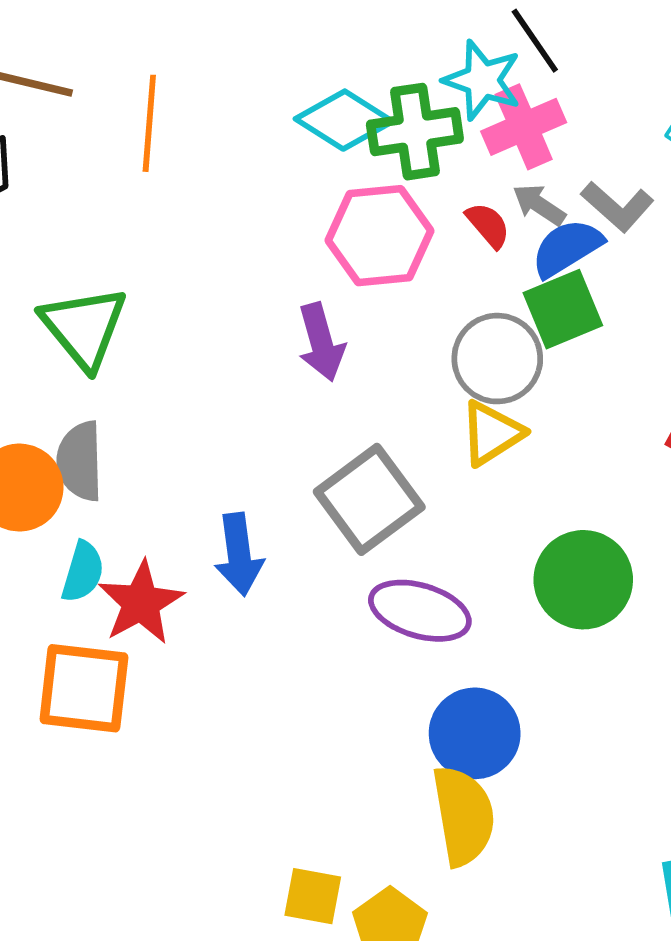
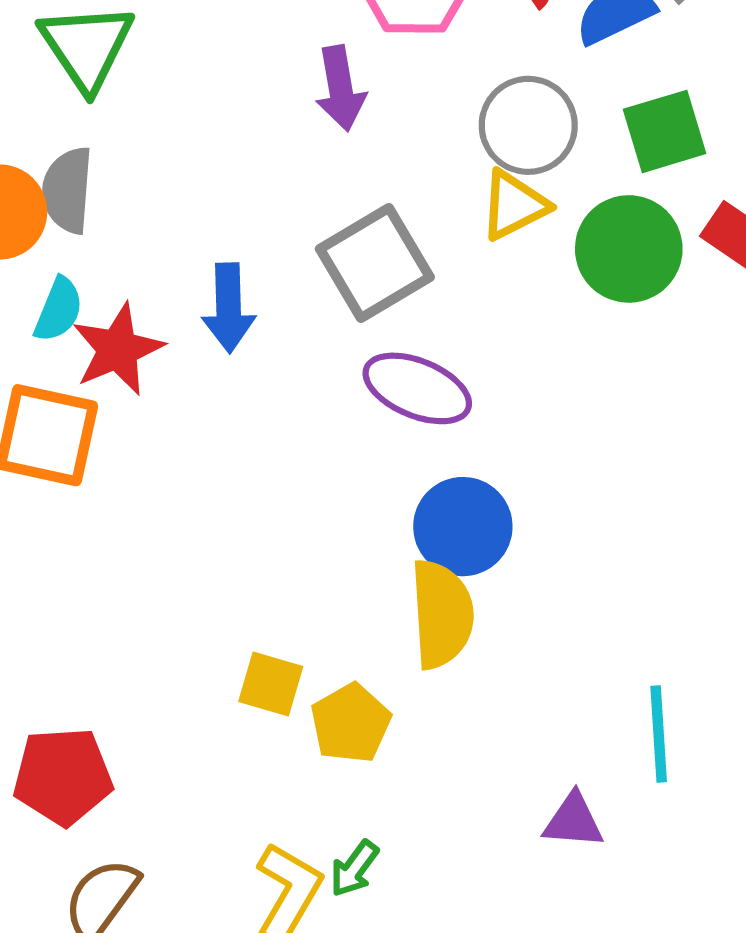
green square: (563, 309) -> (665, 131), moved
green circle: (583, 580) -> (629, 249), moved

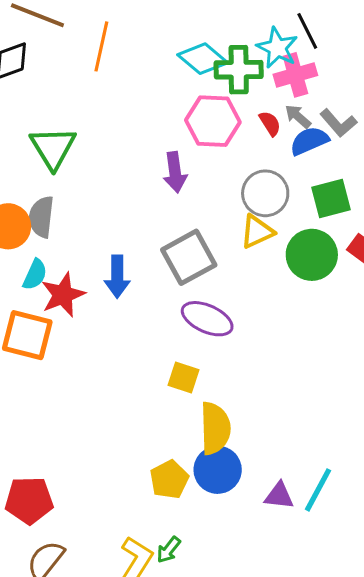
blue circle: (463, 527) -> (218, 470), moved
yellow square: (271, 684) -> (184, 377), moved
cyan line: (659, 734) -> (318, 490), turned 30
purple triangle: (573, 821) -> (279, 496), moved

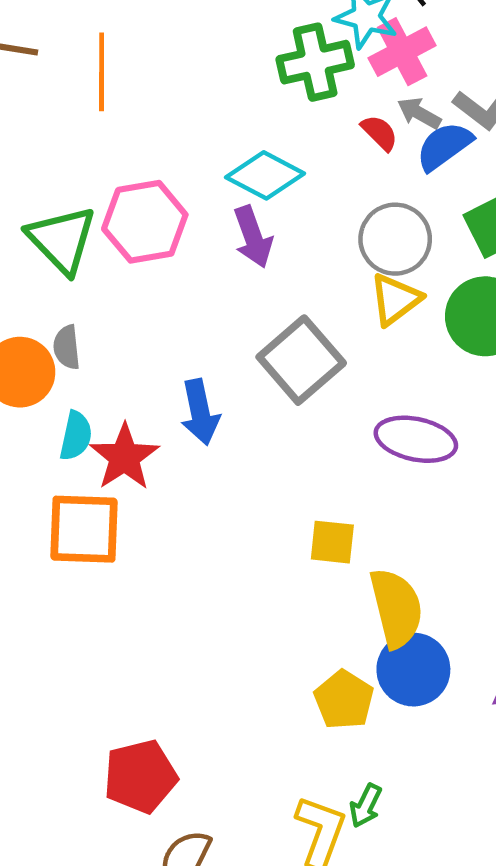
cyan diamond: (203, 59) -> (265, 175), moved
pink hexagon: (213, 121) -> (145, 222), moved
gray semicircle: (41, 217) -> (67, 347), size x0.7
purple ellipse: (207, 319) -> (416, 439), moved

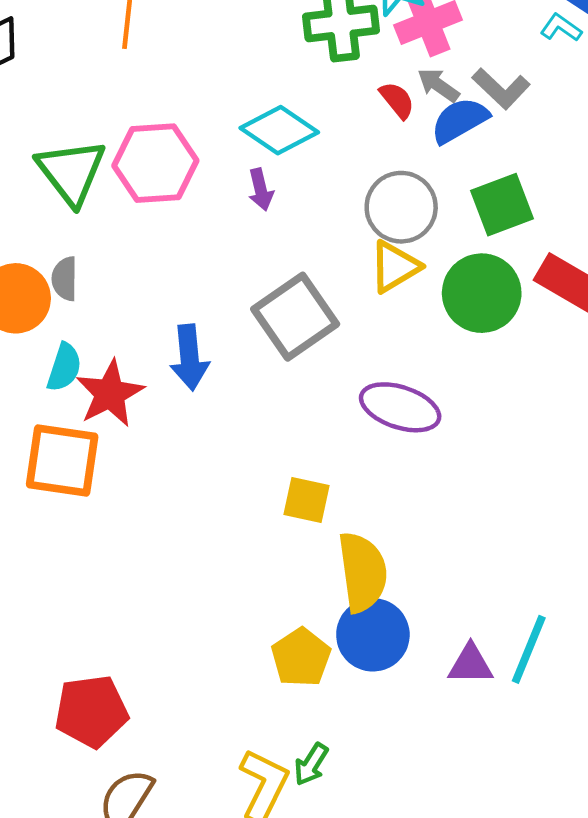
purple arrow: (253, 237) -> (261, 190), size x0.7

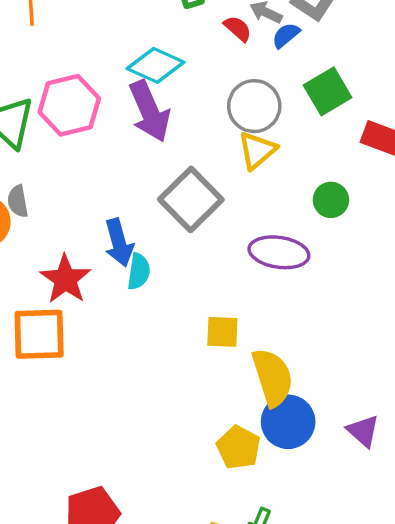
blue semicircle: (460, 120) -> (286, 35), size x0.7
purple arrow: (261, 190) -> (149, 111), size x2.0
green circle: (482, 293) -> (331, 200), moved, size x0.6
cyan semicircle: (64, 367) -> (139, 271), moved
purple triangle: (471, 664) -> (363, 431), turned 51

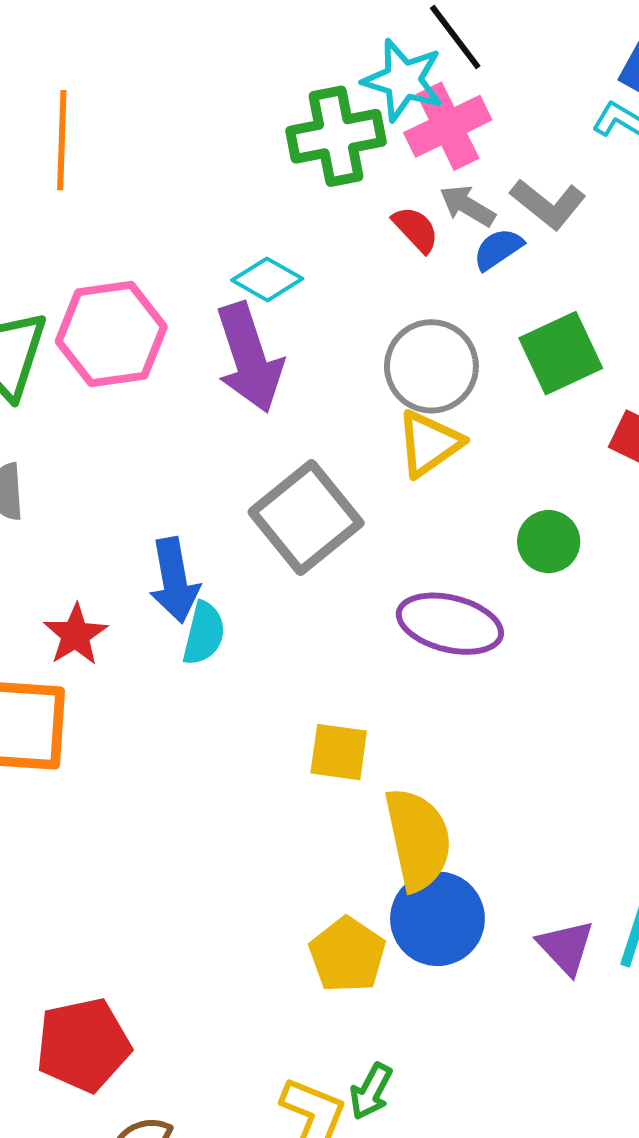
cyan diamond: (156, 65) -> (267, 279), size x0.7
red star: (65, 279) -> (76, 635), size x0.7

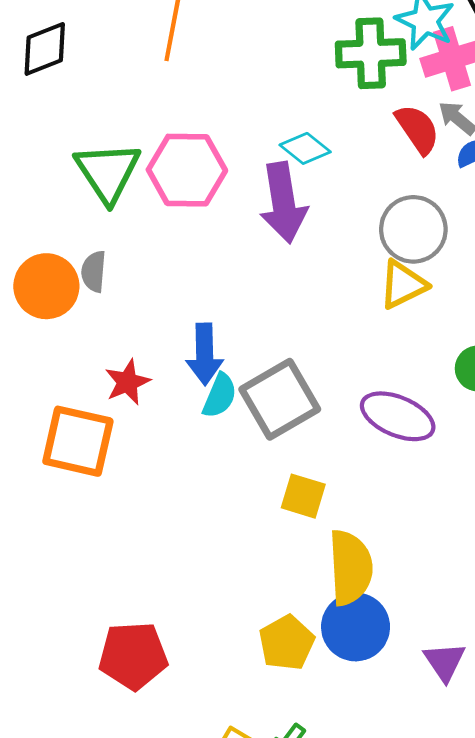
red semicircle: (416, 229) -> (417, 129), size x1.4
gray square: (306, 518) -> (280, 399), moved
red pentagon: (83, 1045) -> (133, 656), moved

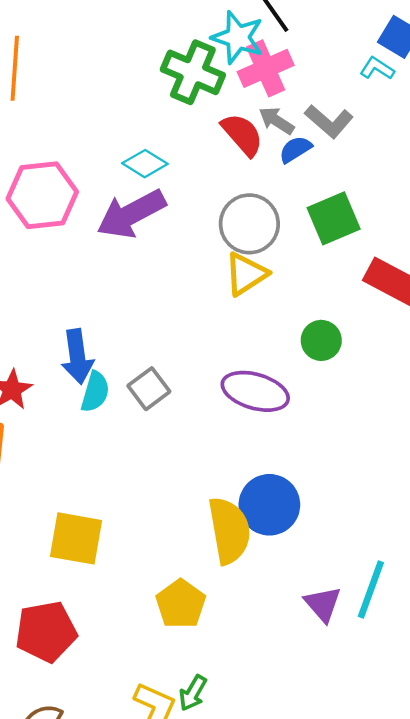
green cross: (371, 53) -> (193, 72), turned 32
purple arrow: (283, 203) -> (131, 214), turned 78
gray square: (280, 399) -> (149, 389), size x0.6
yellow square: (303, 496) -> (76, 538), moved, size x1.4
blue circle: (356, 627) -> (269, 505), moved

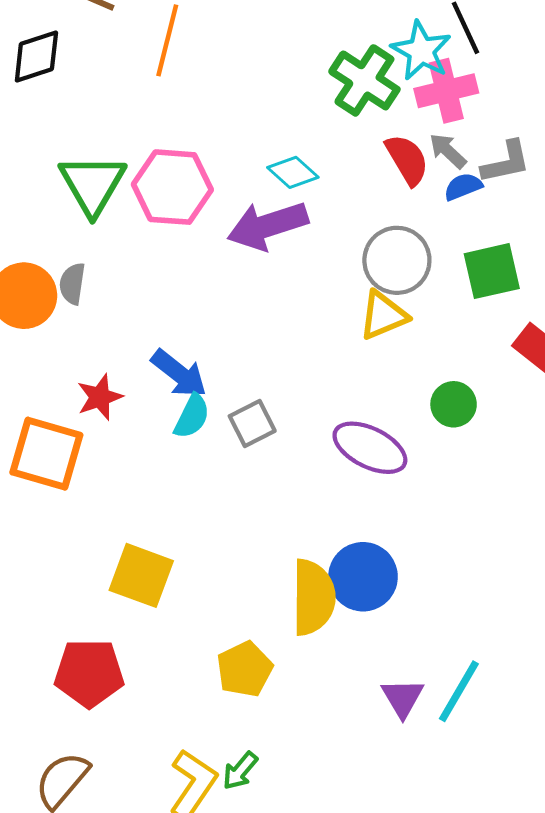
gray L-shape: (329, 121) -> (506, 162), turned -63
blue arrow: (77, 357) -> (179, 374), turned -54

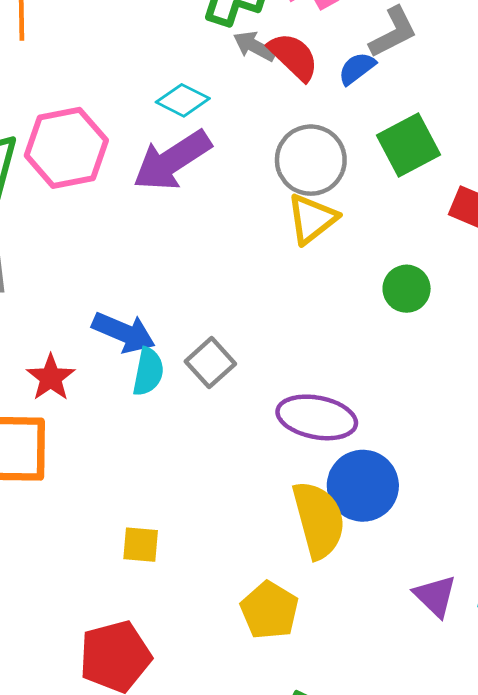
gray arrow: (448, 151) -> (255, 46), moved
purple ellipse: (370, 448) -> (317, 417), moved
yellow square: (141, 575) -> (141, 545), size x0.6

